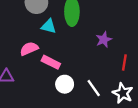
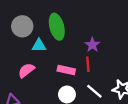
pink rectangle: (51, 62) -> (66, 70), moved
red line: (124, 63) -> (88, 64), moved

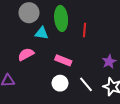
purple star: (92, 45) -> (109, 62), moved
red line: (88, 64) -> (85, 30), moved

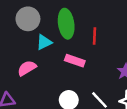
cyan triangle: (42, 33) -> (44, 42), turned -32
pink rectangle: (63, 60) -> (75, 61), moved

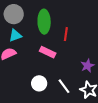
cyan triangle: (44, 42) -> (15, 35), moved

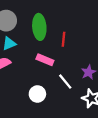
white line: (64, 86) -> (65, 82), moved

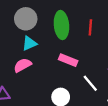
red line: (63, 39) -> (90, 27), moved

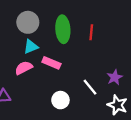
pink rectangle: (68, 60) -> (51, 63), moved

